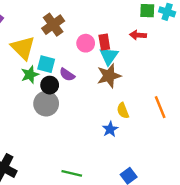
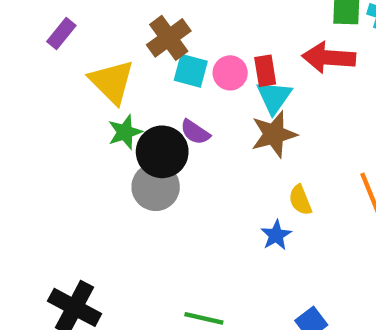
red arrow: (138, 35) -> (329, 58), size x1.6
cyan square: (46, 64) -> (191, 71), moved
black circle: (50, 85) -> (162, 152), size x1.5

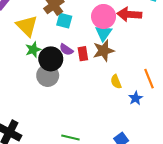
red rectangle: (265, 71) -> (83, 54), moved
pink circle: (230, 73) -> (104, 16), moved, size x1.5
blue star: (276, 235) -> (136, 98), moved

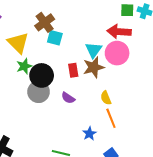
pink circle: (104, 16) -> (117, 53), moved
purple semicircle: (66, 50) -> (68, 98), moved
orange line: (149, 79) -> (111, 118), moved
blue star: (136, 98) -> (89, 134), moved

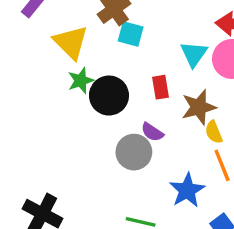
brown star: (94, 67) -> (199, 107), moved
gray circle: (39, 92) -> (134, 152), moved
blue star: (89, 134) -> (187, 190), size x1.5

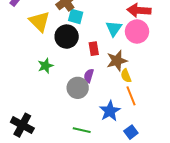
green star: (81, 81) -> (45, 66), moved
black circle: (109, 96) -> (67, 37), moved
purple semicircle: (152, 132) -> (89, 76), turned 72

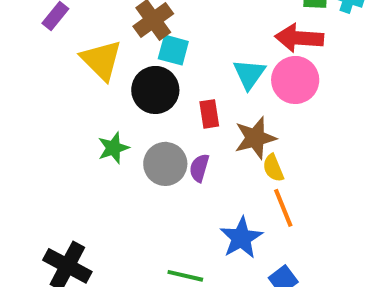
gray circle: (78, 88) -> (165, 164), moved

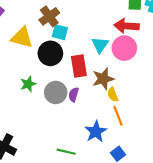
yellow triangle: (101, 60) -> (22, 38), turned -30
red rectangle: (209, 114) -> (79, 66), size x1.5

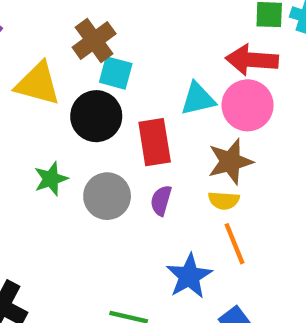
cyan triangle: (100, 45) -> (198, 99), turned 42
brown star: (103, 79) -> (230, 162), moved
purple semicircle: (74, 95) -> (161, 200), moved
yellow semicircle: (113, 95) -> (224, 200), turned -64

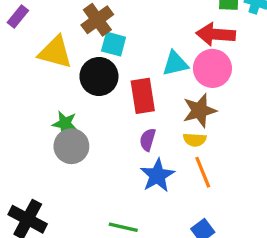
green star: (51, 179) -> (65, 124), turned 30
gray circle: (107, 196) -> (71, 146), moved
blue star: (189, 276) -> (157, 175), moved

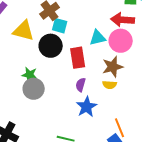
orange line: (203, 172) -> (120, 128), moved

